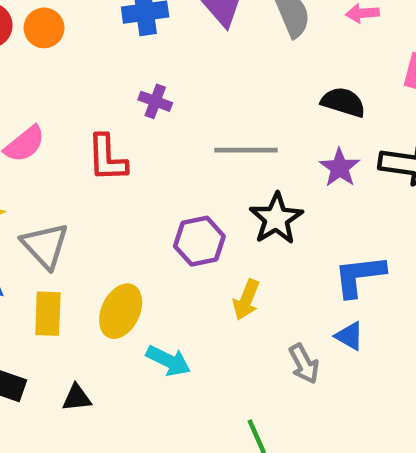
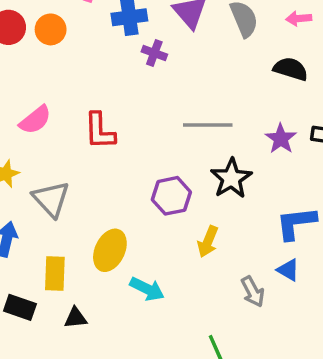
purple cross: (155, 101) -> (154, 53), moved
black semicircle: (343, 102) -> (291, 69), moved
yellow rectangle: (48, 314) -> (55, 274), moved

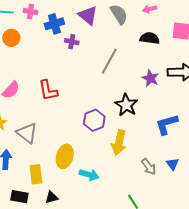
gray line: (208, 125) -> (109, 61), moved, turned -52
yellow arrow: (208, 242) -> (119, 143), size x1.4
blue triangle: (288, 270) -> (173, 164), moved, turned 32

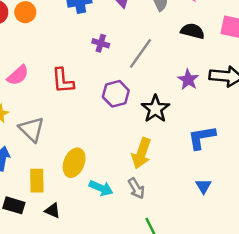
purple cross: (72, 42) -> (101, 43), moved
purple hexagon: (94, 120) -> (116, 94), moved
gray arrow: (149, 167) -> (136, 188), moved
black triangle: (52, 197) -> (53, 211), turned 32

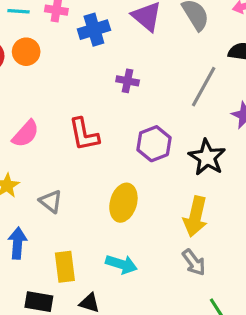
gray line: (141, 53) -> (204, 87), moved
gray triangle: (32, 129) -> (51, 201), size x0.7
yellow ellipse: (74, 163) -> (123, 203), moved
cyan arrow: (101, 188) -> (121, 264), moved

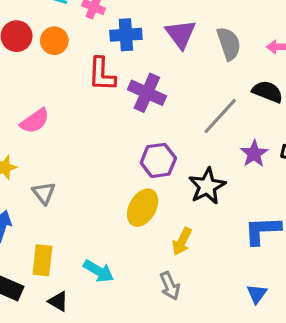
purple cross: (128, 81) -> (147, 93), size x1.6
red L-shape: (84, 134) -> (102, 74), moved
yellow ellipse: (123, 203) -> (143, 208), moved
yellow arrow: (195, 217) -> (182, 241), size x0.7

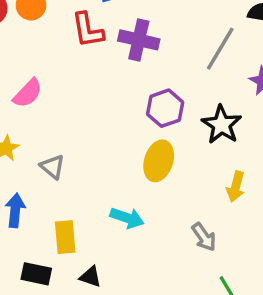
yellow arrow: (182, 241) -> (236, 187), moved
cyan arrow: (98, 271) -> (127, 218), moved

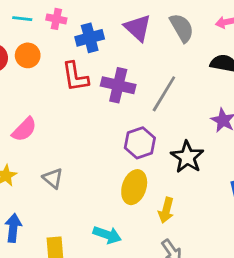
gray line: (220, 49) -> (164, 94), moved
gray triangle: (52, 167) -> (53, 178), moved
yellow arrow: (236, 187) -> (166, 210), moved

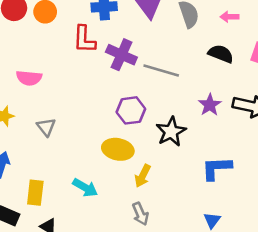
gray line: (164, 94) -> (161, 70), turned 64
pink semicircle: (24, 129) -> (29, 78), turned 40
yellow ellipse: (134, 187) -> (118, 149), turned 72

